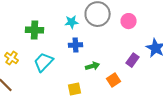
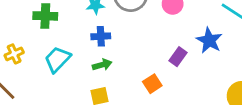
yellow cross: (12, 58) -> (14, 54), turned 32
green arrow: (93, 66) -> (102, 65), moved

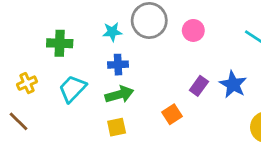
blue star: (209, 40) -> (233, 84), moved
green arrow: (102, 65) -> (119, 94), size x1.4

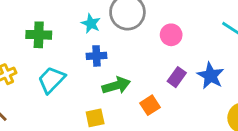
pink circle: (193, 30) -> (171, 35), moved
cyan star: (112, 32) -> (91, 24), turned 30
green arrow: (119, 94) -> (116, 85), moved

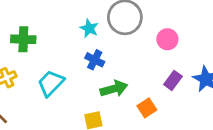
green cross: (39, 35) -> (23, 39), moved
blue cross: (96, 56) -> (95, 60), turned 30

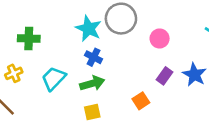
cyan star: (89, 28) -> (89, 29), size x1.5
green arrow: (114, 89) -> (92, 83), moved

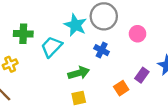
blue cross: (94, 57) -> (102, 50), moved
purple rectangle: (165, 76) -> (142, 75), moved
cyan trapezoid: (54, 78) -> (52, 47), moved

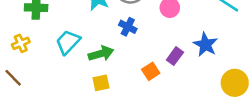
cyan trapezoid: (52, 47) -> (68, 42), moved

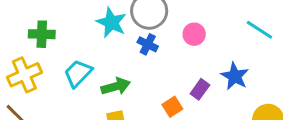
blue cross: (128, 27) -> (148, 44), moved
yellow cross: (21, 43) -> (24, 75), size x1.6

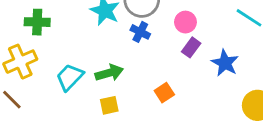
cyan trapezoid: (78, 73) -> (70, 77), moved
purple rectangle: (200, 89) -> (191, 47), moved

